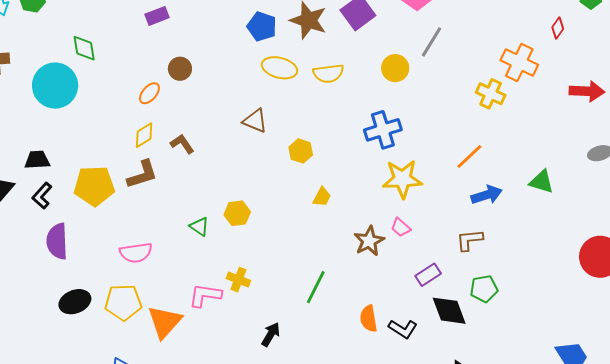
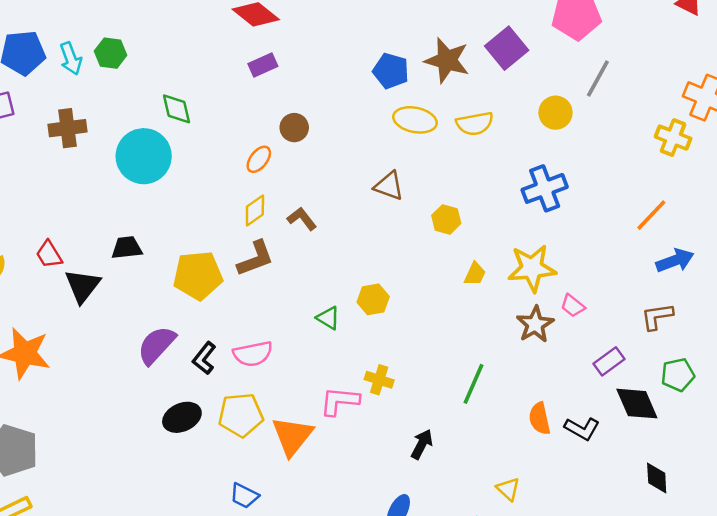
yellow star: (402, 179) -> (532, 268), moved
black L-shape: (42, 196) -> (204, 358), moved
purple semicircle: (57, 241) -> (156, 345), turned 48

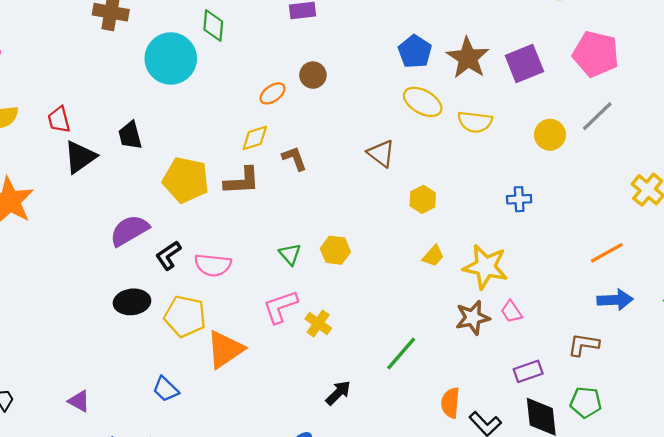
blue cross: (545, 188) -> (519, 199), size x0.6
black trapezoid: (127, 248) -> (130, 135), turned -116
pink L-shape: (339, 401) -> (280, 307), moved, turned -42

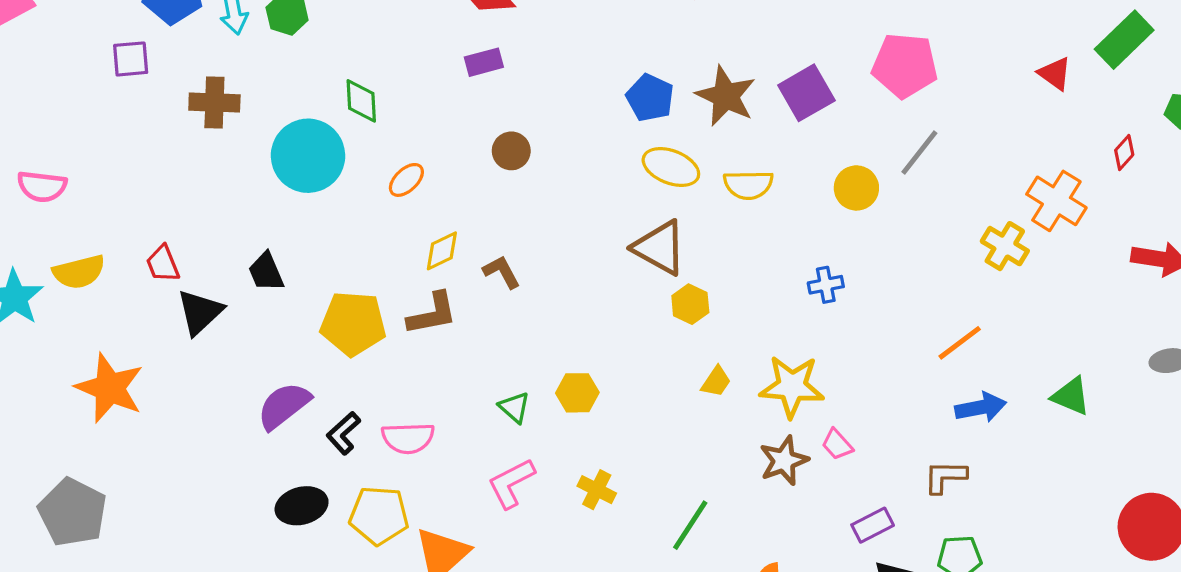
orange ellipse: (273, 93) -> (406, 180), moved
brown triangle: (381, 153) -> (660, 248), moved, size x1.4
yellow cross: (318, 323) -> (597, 490), moved

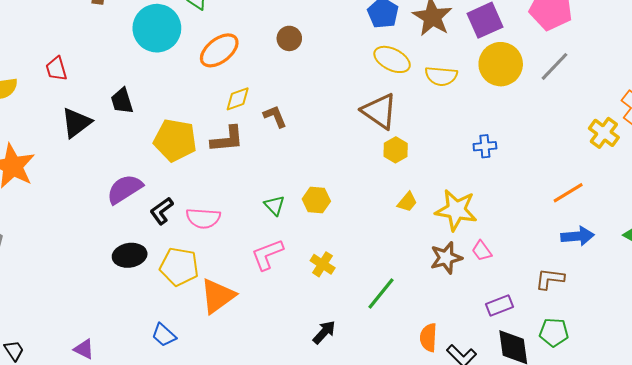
orange ellipse: (406, 180) -> (219, 50), size x1.6
yellow circle: (856, 188) -> (501, 64), moved, size x1.5
red trapezoid: (163, 264) -> (56, 69), moved

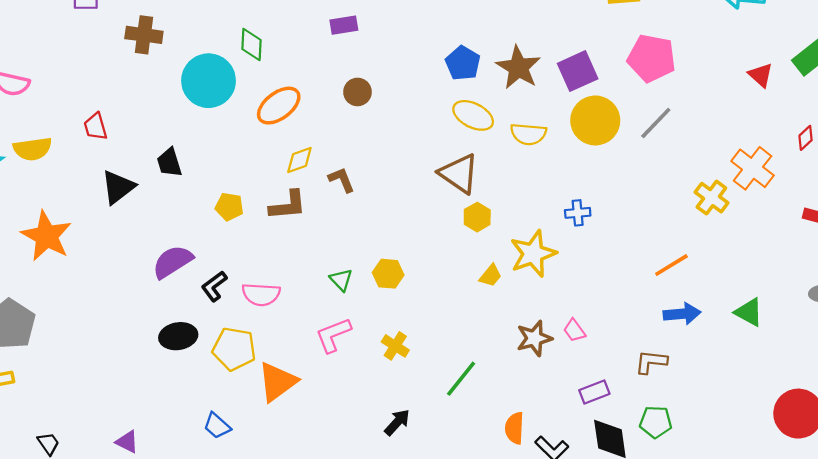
yellow pentagon: (175, 140) -> (229, 207), size x0.6
yellow star: (456, 210) -> (533, 254), moved, turned -30

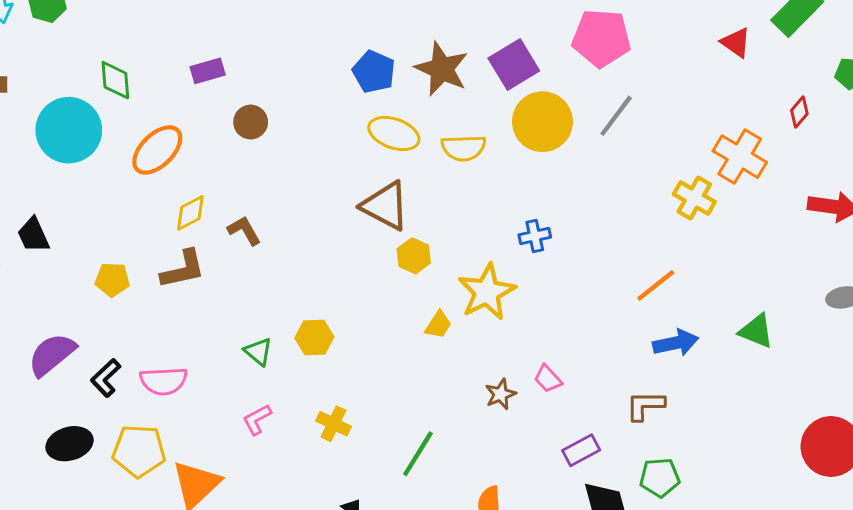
purple rectangle: (344, 25) -> (208, 71), moved
pink L-shape: (333, 335) -> (257, 420), size x0.7
brown star: (534, 338) -> (500, 394), size x0.7

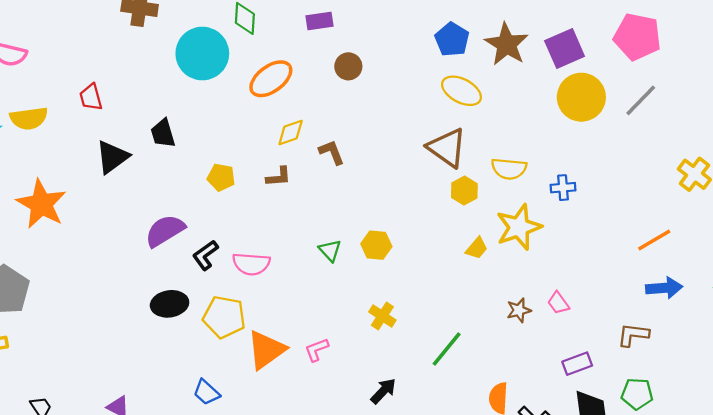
yellow semicircle: (464, 148) -> (509, 169), moved
brown L-shape: (183, 269) -> (279, 177), size x0.7
pink L-shape: (257, 420) -> (317, 350), moved

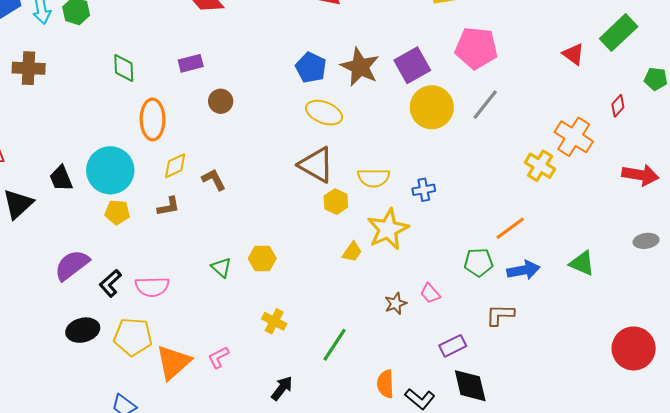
cyan circle: (202, 54) -> (110, 170), moved
orange ellipse: (271, 79) -> (153, 119), turned -48
green pentagon: (637, 394) -> (479, 262), moved

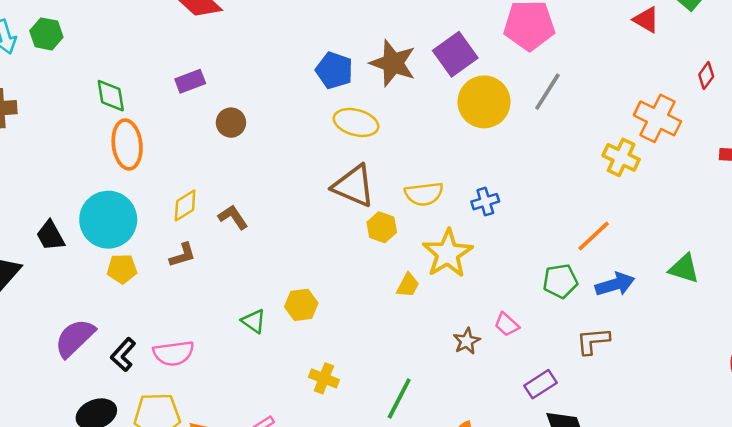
orange ellipse: (153, 119) -> (127, 144), moved

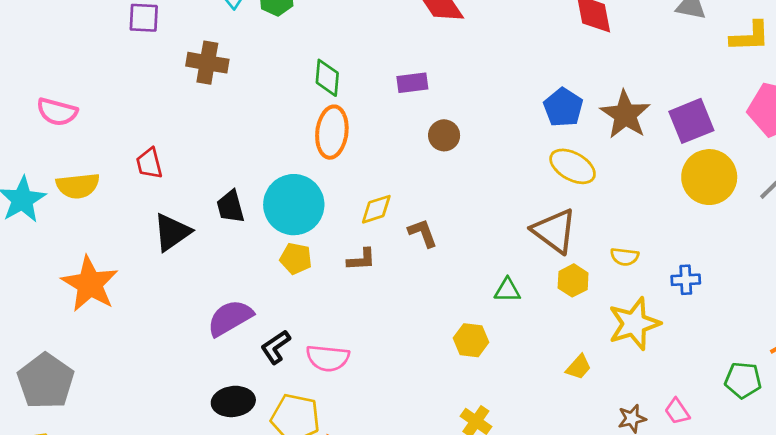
yellow semicircle: (424, 194) -> (625, 257), size x0.7
yellow trapezoid: (408, 285) -> (579, 367), moved
green triangle: (254, 321) -> (507, 290), moved, turned -48

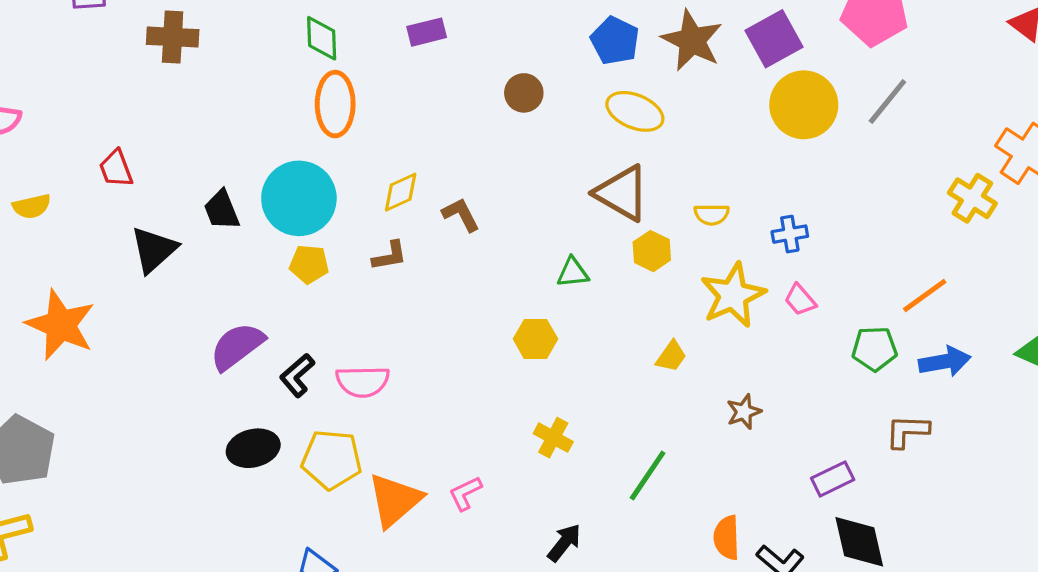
brown circle: (444, 135) -> (524, 93), moved
yellow semicircle: (78, 186) -> (32, 206), size x0.7
pink trapezoid: (677, 411) -> (800, 300), moved

